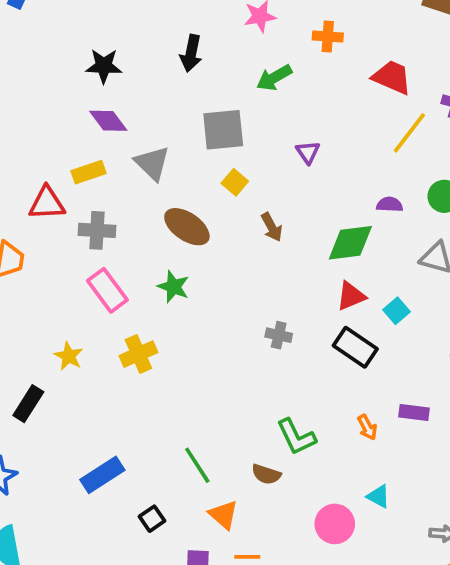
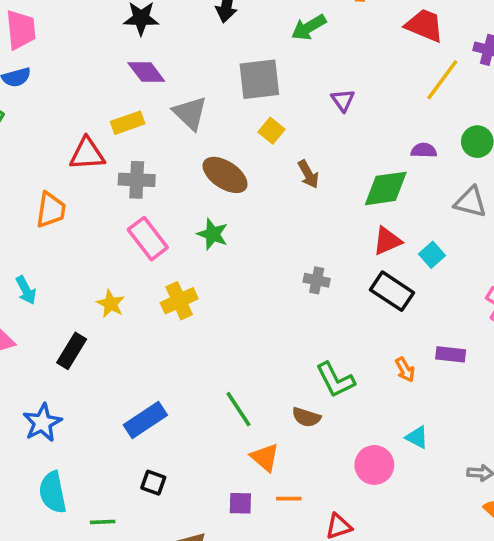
black square: (152, 519) -> (153, 483), moved, turned -35

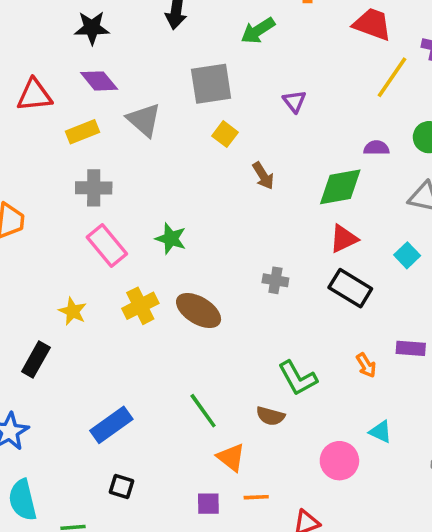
red triangle: (87, 154) -> (34, 95), moved
brown ellipse: (225, 175) -> (199, 311), moved
cyan square: (432, 255) -> (407, 255), moved

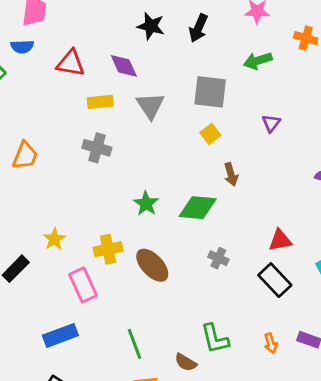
black star: (92, 28) -> (151, 26), moved
green diamond: (340, 187) -> (198, 208), moved
pink rectangle: (107, 245) -> (83, 285), moved

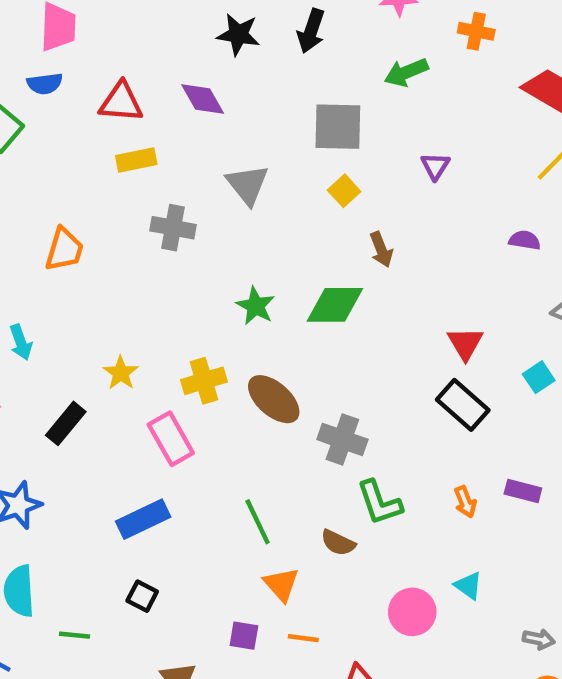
yellow rectangle: (100, 102) -> (136, 160), moved
gray triangle: (150, 106) -> (247, 185), moved
red triangle: (280, 240) -> (465, 343), turned -45
gray cross: (218, 258) -> (342, 439), moved, size x1.5

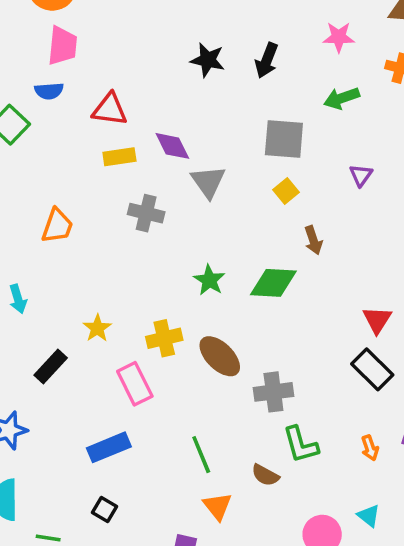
purple diamond: (203, 99) -> (172, 146), moved
gray cross: (342, 439) -> (273, 392), turned -30

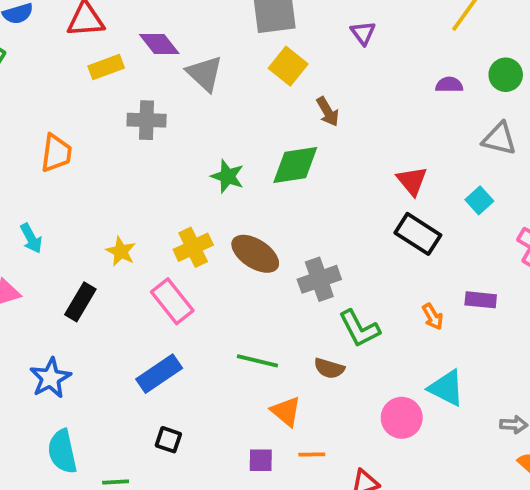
yellow square: (286, 191) -> (288, 66), size x1.4
green line: (201, 455) -> (257, 361), turned -42
cyan triangle: (369, 516) -> (446, 388), size x1.5

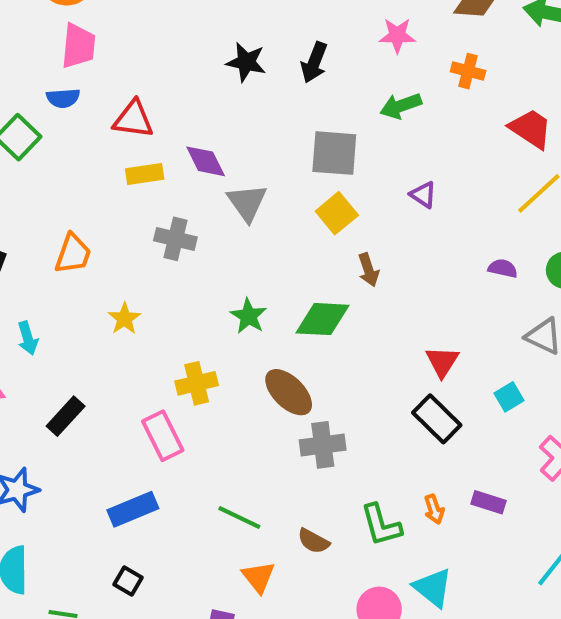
purple triangle: (363, 33) -> (423, 195), turned -32
yellow star: (121, 251) -> (124, 319), moved
brown ellipse: (255, 254) -> (289, 392), moved
green L-shape: (359, 329) -> (381, 525), moved

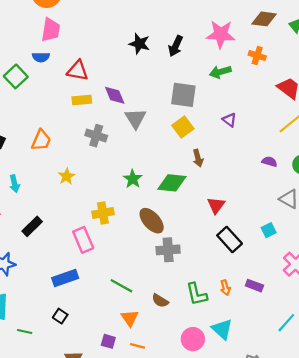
pink star: (397, 35) -> (221, 34), size x1.5
red triangle: (442, 362) -> (216, 205), moved

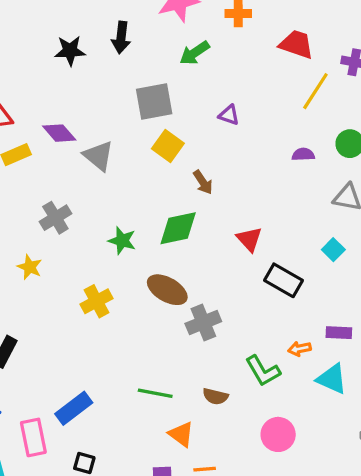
gray cross: (96, 136) -> (55, 218), moved, turned -30
pink rectangle: (83, 240) -> (33, 437), moved, turned 30
orange arrow: (225, 288) -> (300, 349), turned 112
cyan triangle: (222, 329) -> (332, 379), moved

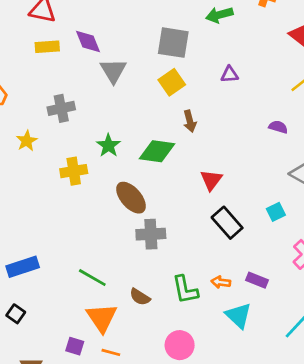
purple triangle: (229, 115) -> (230, 74), turned -42
yellow cross: (97, 301) -> (74, 171), moved
orange triangle: (181, 434) -> (102, 318), size x1.4

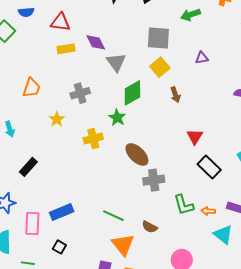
green diamond: (157, 151) -> (132, 93), moved, turned -32
green L-shape: (185, 290) -> (184, 205), moved

